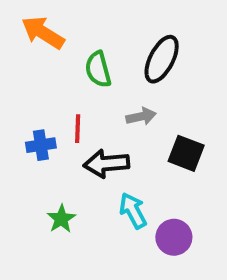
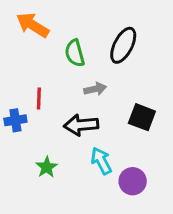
gray arrow: (141, 116) -> (95, 89), moved
red line: (78, 129) -> (39, 98), moved
blue cross: (41, 145) -> (15, 120), moved

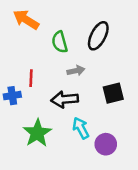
black square: (142, 117) -> (113, 93), turned -35
green star: (47, 167) -> (37, 133), size x1.6

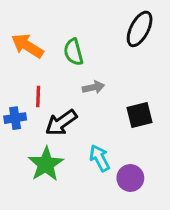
orange arrow: (26, 20) -> (27, 46), moved
black ellipse: (98, 36) -> (140, 29), moved
black arrow: (65, 99) -> (61, 123), moved, turned -30

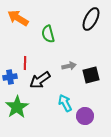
orange arrow: (27, 46) -> (18, 18), moved
gray arrow: (93, 87) -> (69, 66), moved
green star: (46, 164) -> (17, 107), moved

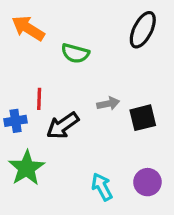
green semicircle: (48, 34) -> (75, 53), turned -60
cyan arrow: (65, 103) -> (102, 187), moved
purple circle: (85, 116) -> (147, 182), moved

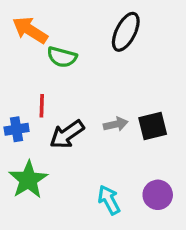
black ellipse: (143, 30) -> (126, 32), moved
green semicircle: (75, 53) -> (62, 57), moved
gray arrow: (108, 104) -> (116, 124), moved

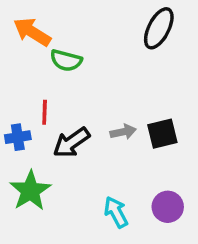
black ellipse: (126, 32) -> (159, 28), moved

